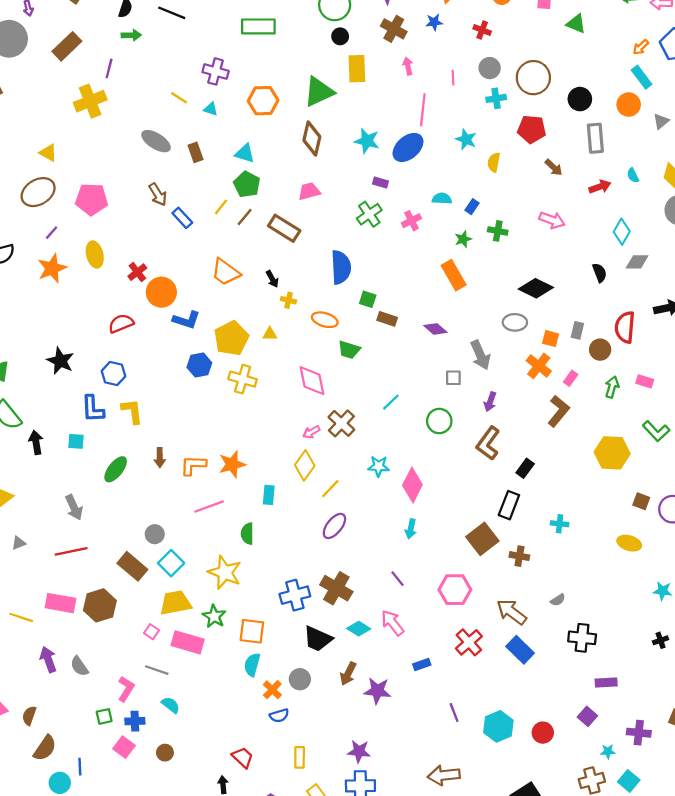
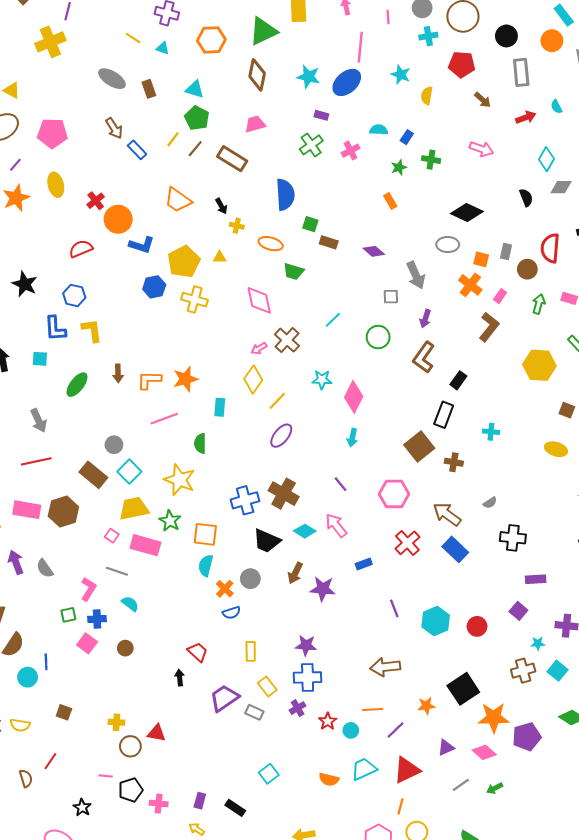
orange rectangle: (454, 275) -> (390, 201), size x0.6

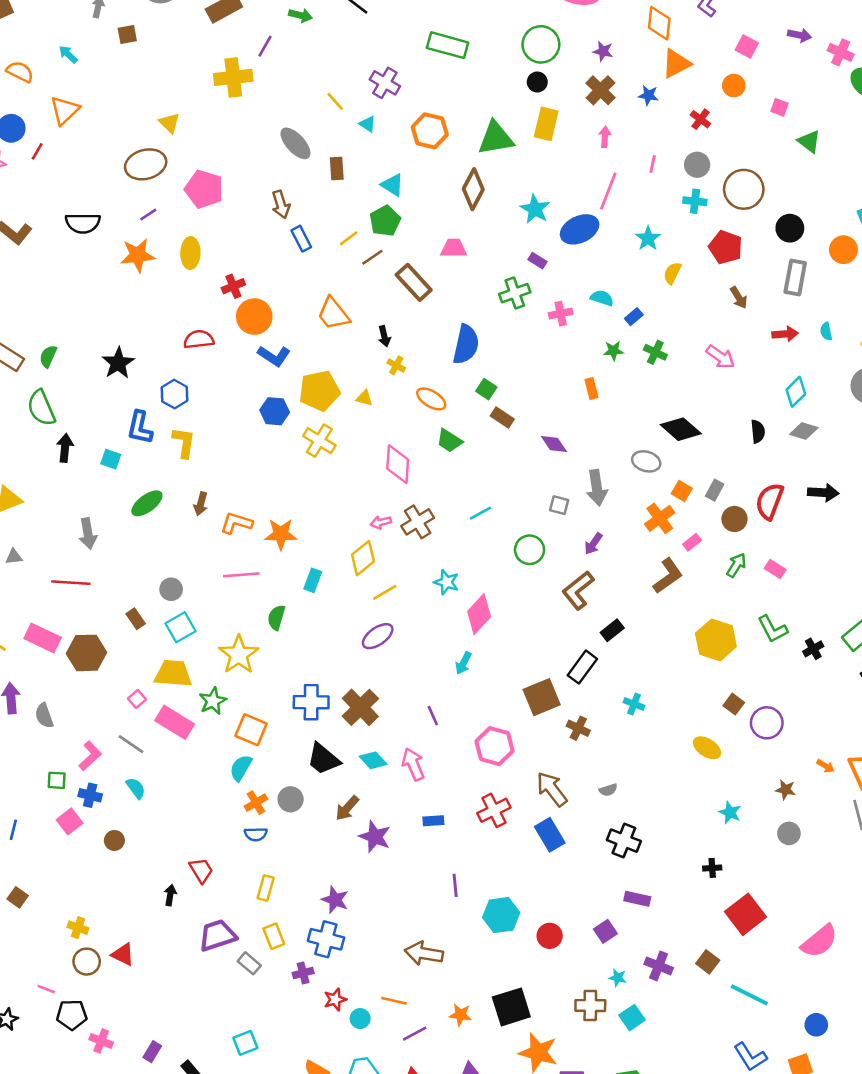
brown rectangle: (93, 475) -> (136, 619), size x0.6

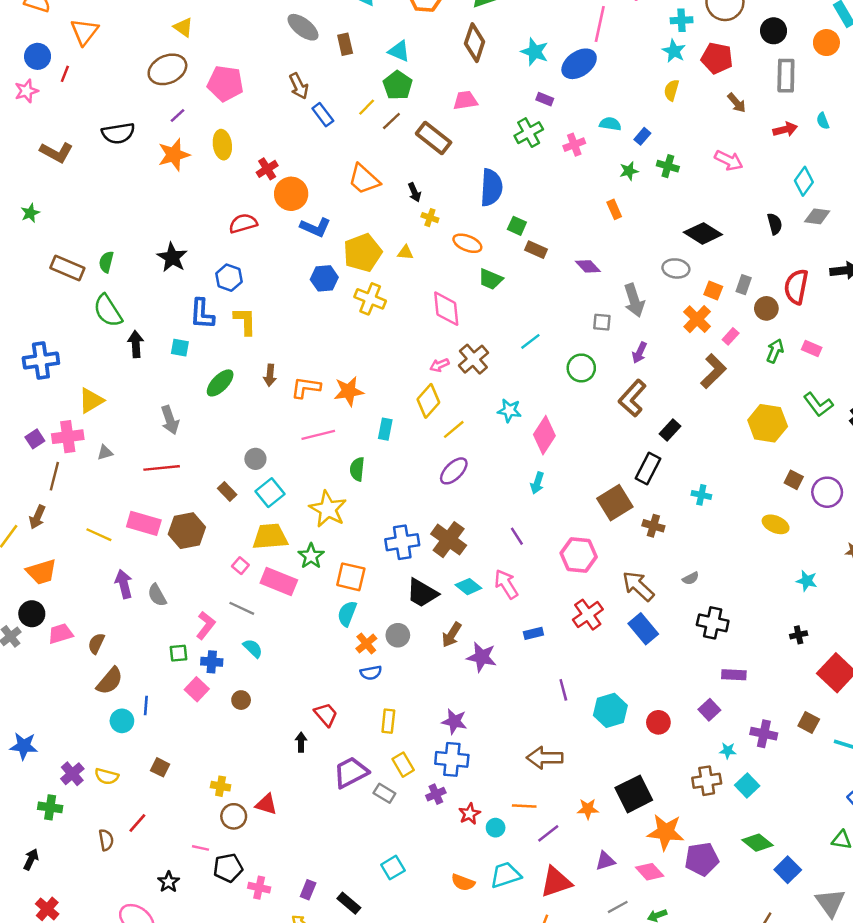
cyan star: (648, 238) -> (674, 51), moved

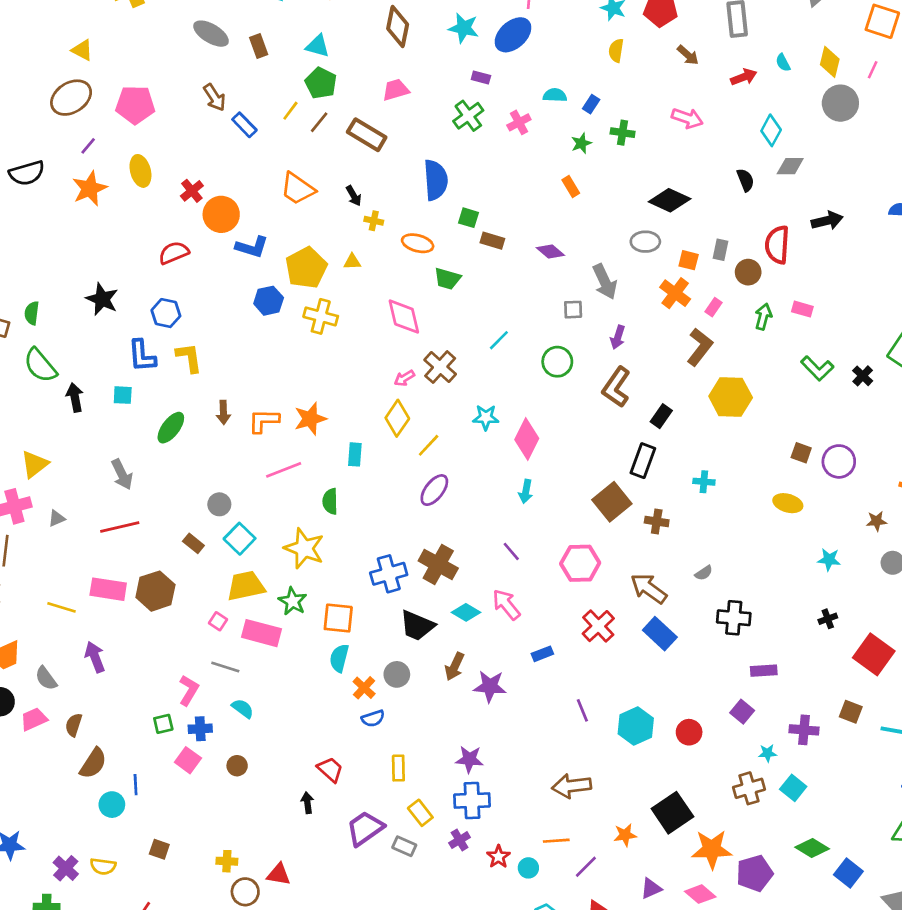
yellow hexagon: (768, 423) -> (731, 397), moved
gray semicircle: (157, 595) -> (46, 678), moved

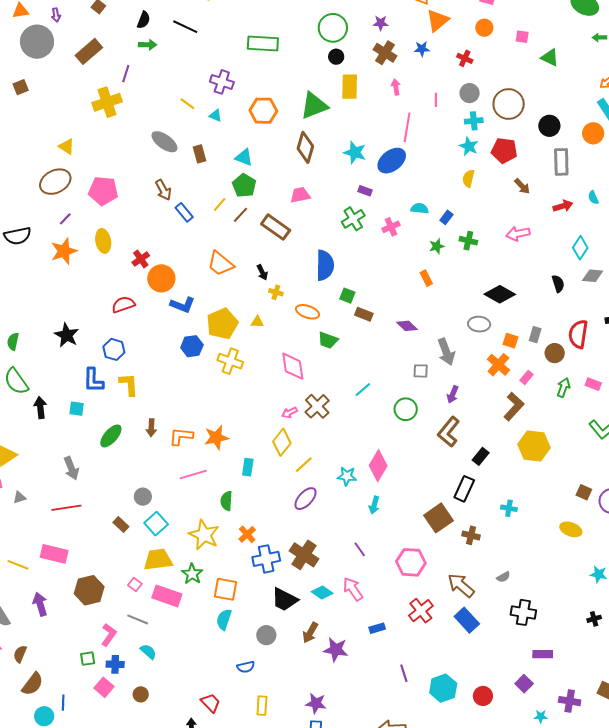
pink arrow: (687, 118) -> (518, 234), turned 145
cyan star: (486, 417) -> (347, 476), moved
brown hexagon: (155, 591) -> (89, 590), moved
orange cross: (364, 688) -> (247, 534), moved

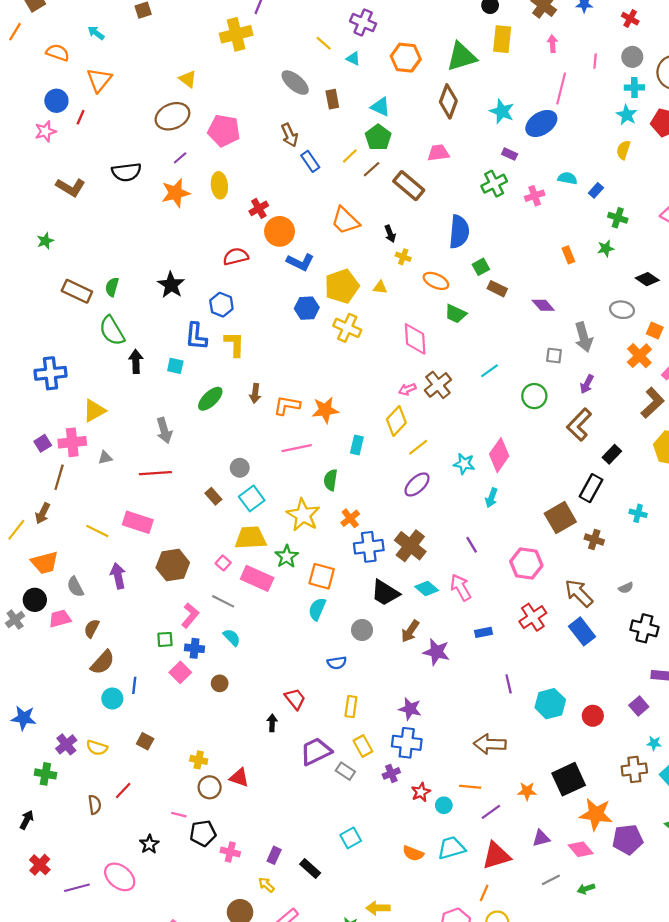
green star: (437, 246) -> (606, 248), moved
black diamond: (500, 294) -> (647, 279), size x0.7
green square: (347, 296) -> (481, 267), turned 35

